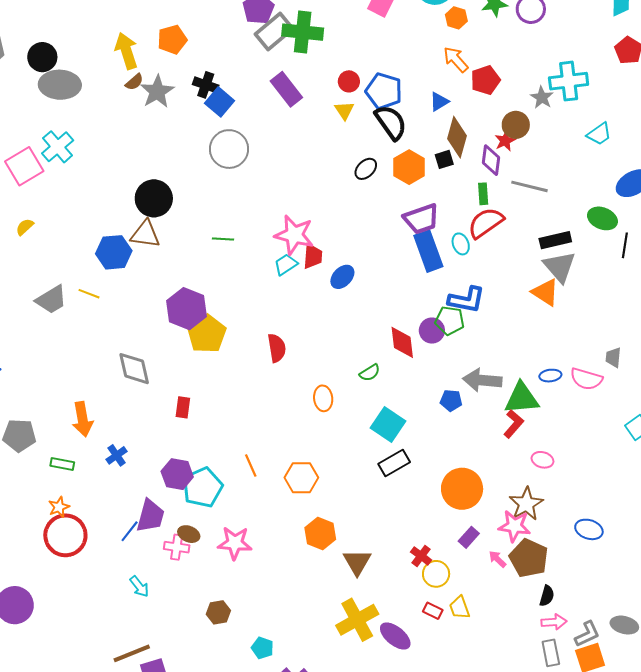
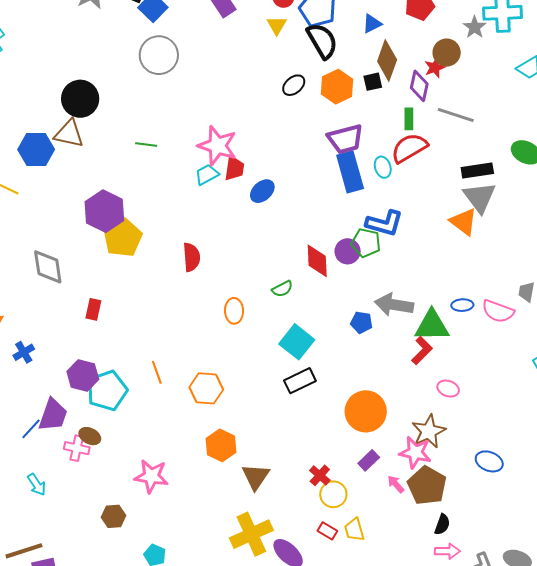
pink star: (235, 543) -> (151, 476), moved

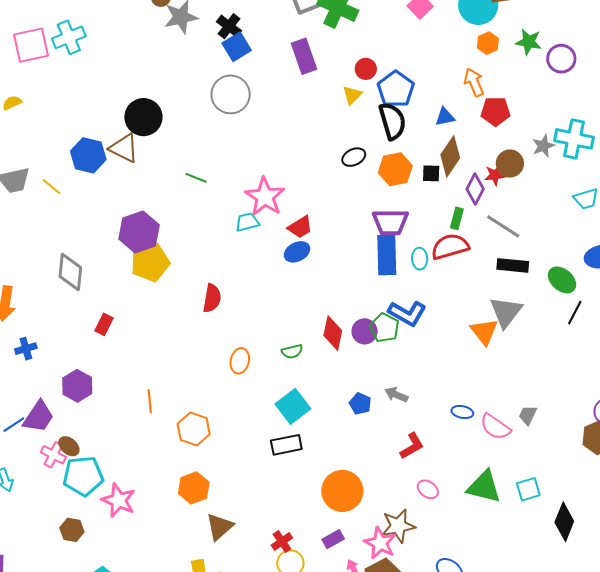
red trapezoid: (234, 168) -> (300, 227), moved, turned 36
black rectangle: (477, 170) -> (513, 265), moved
gray arrow: (394, 305) -> (396, 395), size x0.6
green triangle: (432, 326) -> (484, 487), moved
cyan pentagon: (107, 390) -> (83, 476), moved

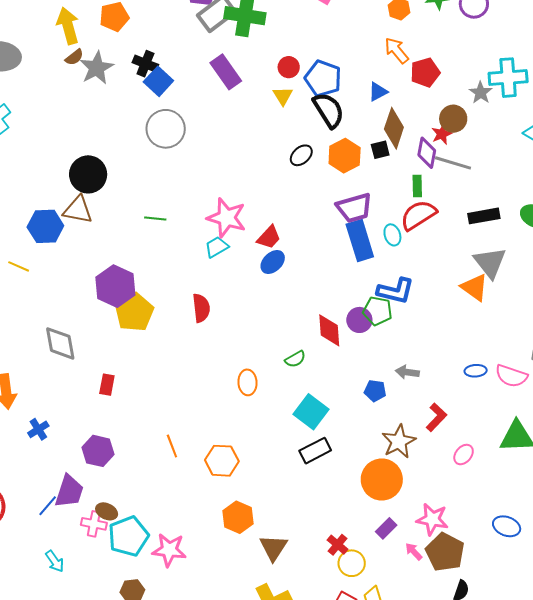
gray line: (503, 226) -> (453, 163), moved
red semicircle: (212, 298) -> (201, 308), moved
pink ellipse: (428, 489) -> (464, 455), turned -70
brown star: (398, 526) -> (399, 441), moved

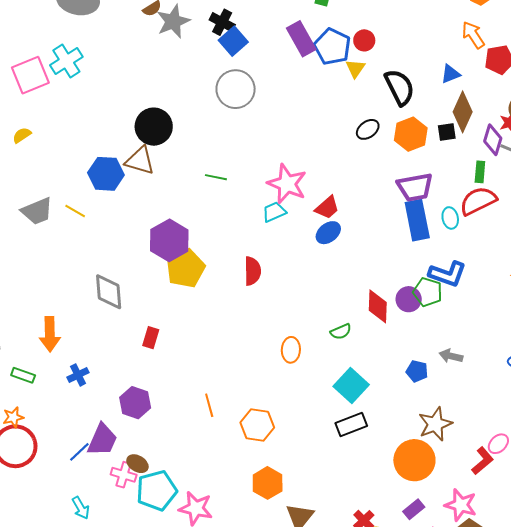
blue pentagon: (323, 78) -> (332, 47), moved
red L-shape: (436, 417) -> (482, 461), moved

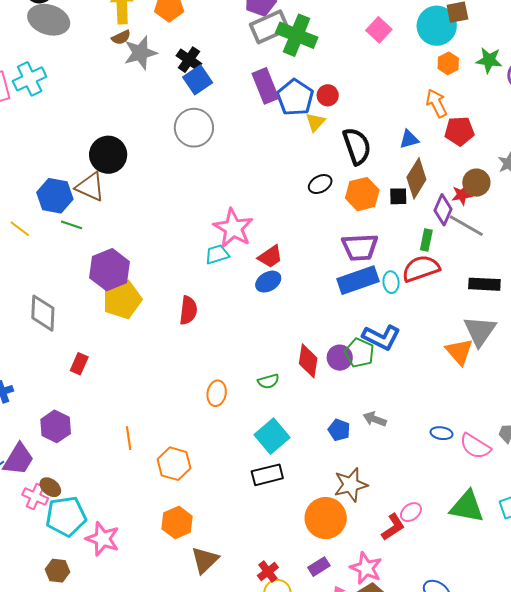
green line: (216, 177) -> (72, 225), moved
blue rectangle: (417, 220) -> (358, 280), turned 75

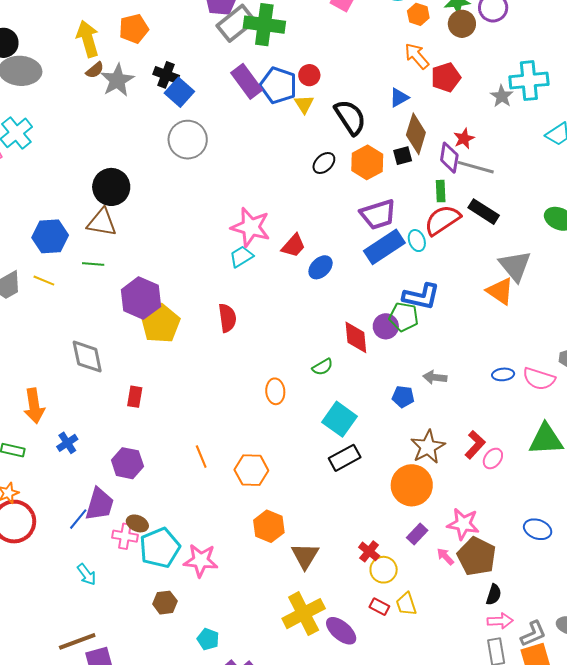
brown circle: (476, 183) -> (462, 24), moved
blue hexagon: (55, 196) -> (50, 236), moved
blue ellipse: (268, 282) -> (321, 267), moved
black rectangle: (484, 284) -> (484, 212), moved, turned 44
red L-shape: (393, 527) -> (475, 445), moved

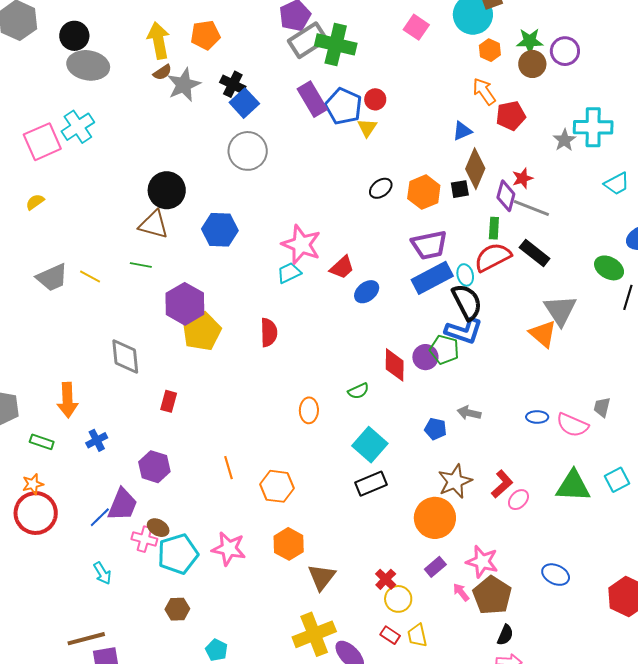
black semicircle: (350, 117) -> (467, 302), moved
blue hexagon: (50, 236) -> (220, 230), moved
pink star: (201, 560) -> (229, 549), moved

